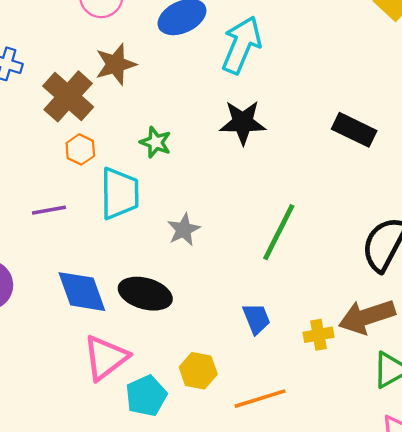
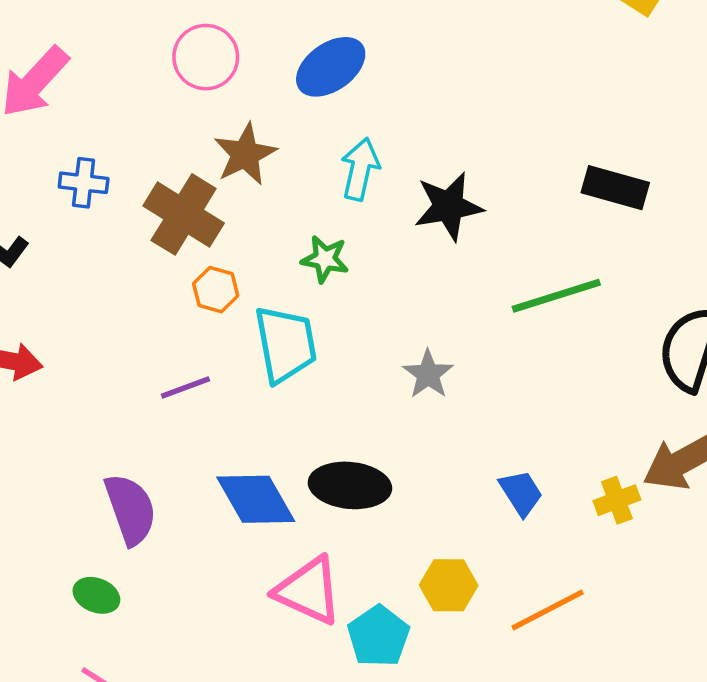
cyan arrow: (241, 45) -> (360, 169), moved, size x0.7
gray star: (184, 230) -> (428, 374), moved
green line: (279, 232) -> (556, 296), moved, turned 56
pink triangle: (106, 358) -> (308, 591), turned -48

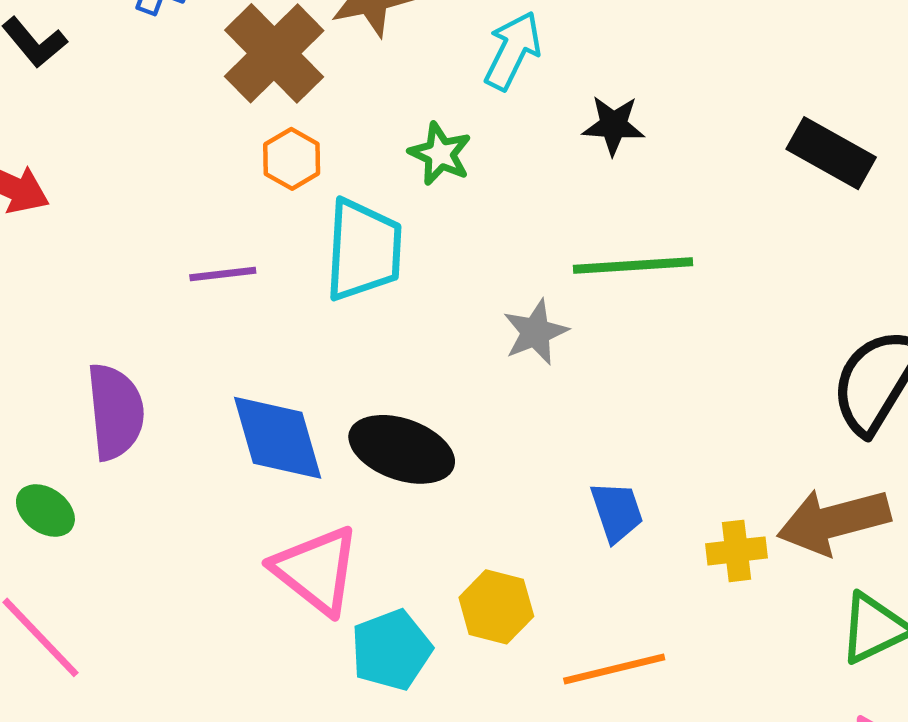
black star: (449, 206) -> (613, 125), size x0.7
green line: (556, 296) -> (633, 265), moved

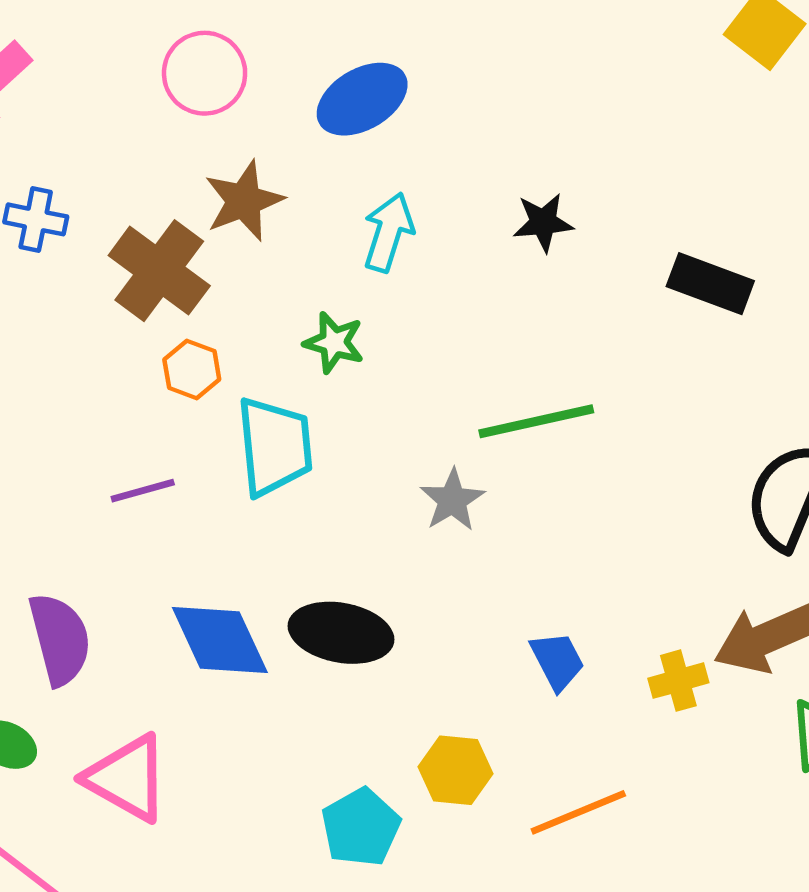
black star: (613, 125) -> (543, 222), moved
pink triangle: (316, 570) -> (127, 778), moved

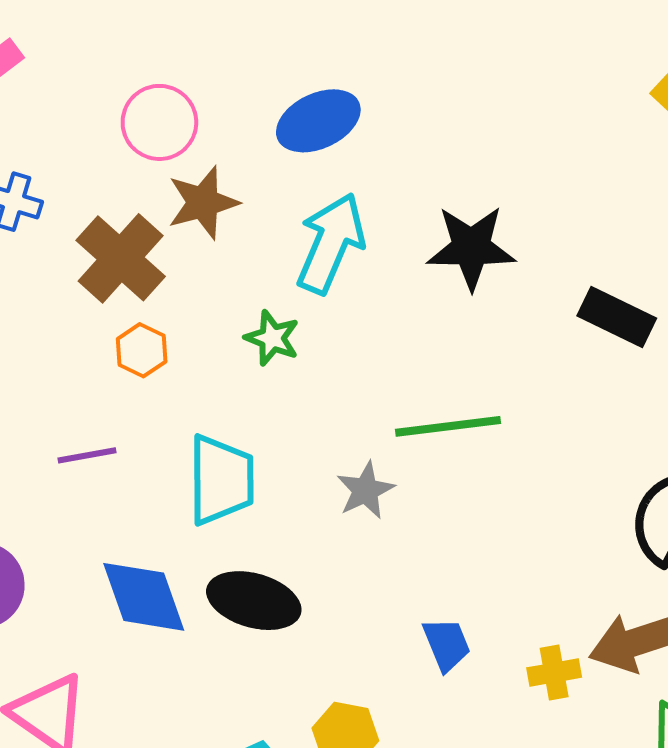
pink circle: (205, 73) -> (159, 122), moved
black star: (543, 222) -> (471, 248), size x1.6
cyan arrow: (388, 232) -> (331, 243), size x1.4
cyan trapezoid: (274, 446) -> (221, 480), moved

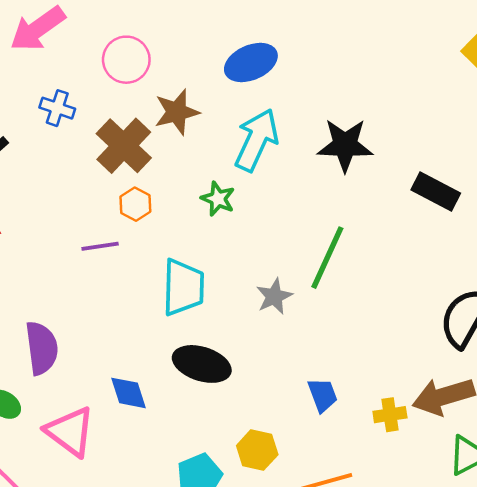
pink circle: (159, 122) -> (126, 60), moved
green line: (448, 426) -> (327, 258), turned -60
purple line: (87, 455) -> (100, 246), moved
blue diamond: (144, 597) -> (128, 393), moved, size x0.7

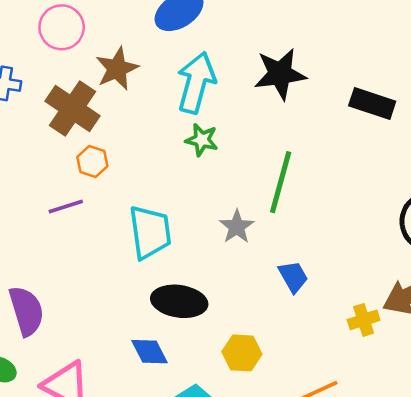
green star: (218, 199) -> (202, 140), moved
blue diamond: (128, 393) -> (149, 352), moved
blue trapezoid: (323, 395) -> (293, 277), moved
yellow hexagon: (257, 450) -> (242, 353), moved

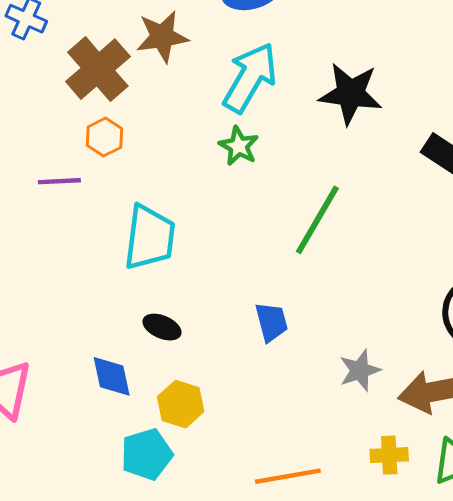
gray star: (237, 227) -> (360, 370), moved
blue trapezoid: (293, 277) -> (271, 322), moved
black ellipse: (179, 301) -> (162, 327), size x0.6
yellow cross: (364, 320) -> (389, 455), moved
yellow hexagon: (242, 353) -> (181, 404), moved

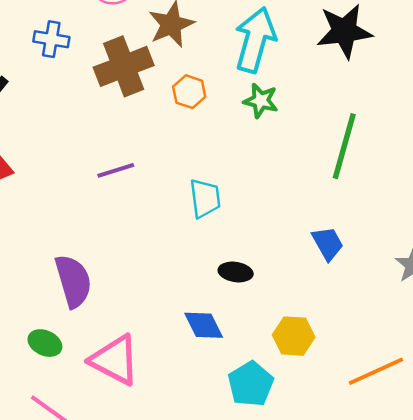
brown cross: (98, 69) -> (124, 66), turned 34
orange hexagon: (104, 137) -> (189, 92), moved
cyan trapezoid: (150, 237) -> (205, 198), size x0.7
yellow hexagon: (181, 404) -> (294, 336), moved

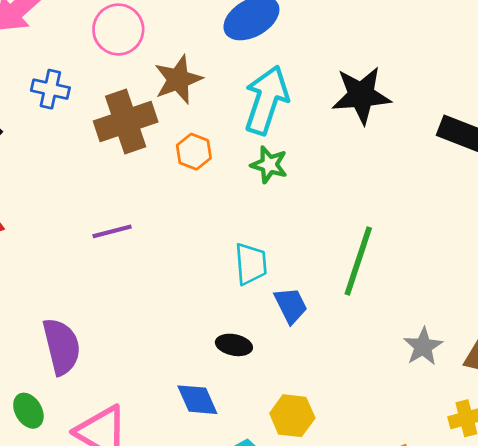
green line: (344, 146) -> (358, 261), moved
cyan trapezoid: (205, 198) -> (251, 264), moved
blue trapezoid: (328, 243) -> (291, 305), moved
green ellipse: (45, 343) -> (28, 411), turned 32

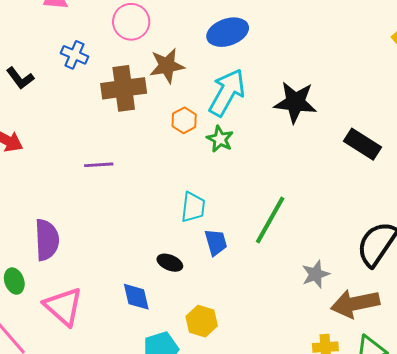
orange hexagon: (194, 152) -> (184, 120), moved
gray star: (423, 347) -> (316, 274), moved

